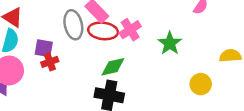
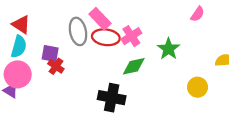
red cross: (50, 62) -> (56, 66), turned -35
green diamond: (113, 67) -> (134, 66), moved

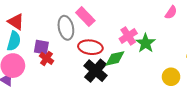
pink cross: (131, 36) -> (128, 36), moved
red ellipse: (106, 37) -> (90, 47), moved
black cross: (112, 98) -> (96, 71), moved, turned 30

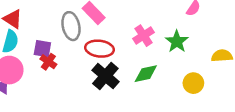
green star: (146, 43) -> (177, 42), moved
green diamond: (115, 58) -> (146, 74), moved

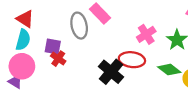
red ellipse: (100, 49) -> (132, 60), moved
green diamond: (146, 74) -> (169, 70), moved, turned 50

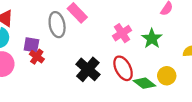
red ellipse: (132, 60) -> (123, 68), moved, turned 55
green diamond: (169, 70) -> (144, 83), moved

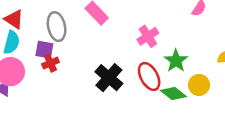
gray ellipse: (57, 25) -> (57, 27), moved
green star: (152, 38) -> (176, 61), moved
red cross: (37, 57) -> (50, 63), turned 32

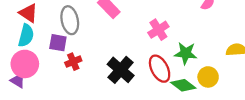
green star: (176, 61) -> (186, 53), turned -30
red cross: (50, 63) -> (73, 62), moved

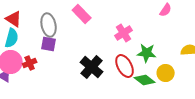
purple square: (58, 43) -> (49, 44), moved
red cross: (73, 62) -> (30, 63), moved

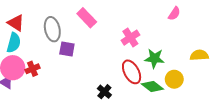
purple square: (49, 44) -> (67, 49), moved
black cross: (92, 67) -> (104, 92), moved, size x0.6

